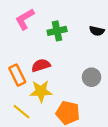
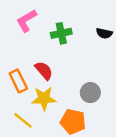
red semicircle: (41, 65) -> (44, 70), turned 66
gray circle: (91, 77) -> (90, 93), moved

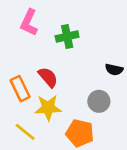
pink L-shape: (26, 21) -> (29, 23), turned -35
black semicircle: (104, 33) -> (114, 70), moved

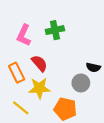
pink L-shape: (29, 23) -> (24, 35), moved
black semicircle: (114, 70) -> (93, 67), moved

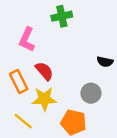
green cross: (55, 30) -> (62, 16), moved
black semicircle: (93, 67) -> (105, 62), moved

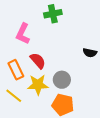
gray circle: (91, 93) -> (62, 80), moved
yellow line: (23, 121) -> (14, 96), moved

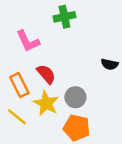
pink L-shape: (23, 34) -> (28, 41), turned -50
yellow star: (38, 85) -> (46, 103), turned 30

